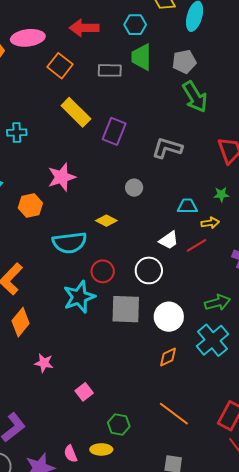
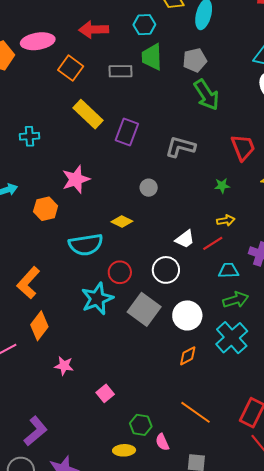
green star: (221, 195) -> (222, 186), moved
cyan trapezoid: (187, 206) -> (229, 270), moved
gray square: (126, 309) -> (144, 309), turned 36
pink semicircle: (71, 454) -> (162, 442), moved

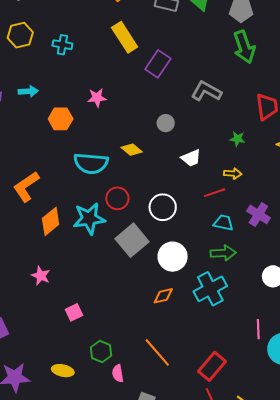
pink star: (76, 179) -> (97, 98), size x0.7
white trapezoid: (185, 239) -> (191, 158), moved
orange diamond: (39, 326) -> (51, 221), moved
yellow ellipse: (124, 450) -> (63, 371), moved

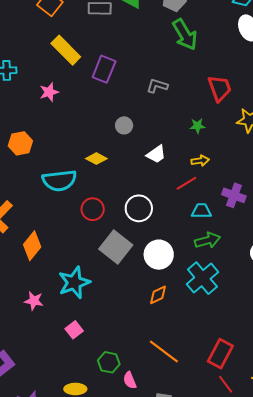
gray L-shape: (206, 91) -> (157, 86), size x0.7
pink star: (97, 98) -> (49, 92), moved
cyan star: (89, 218) -> (74, 283), moved

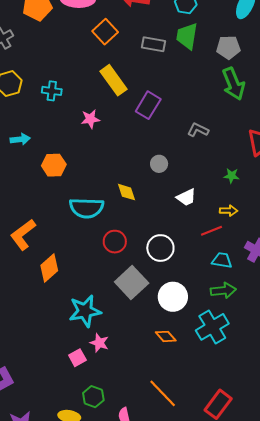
yellow diamond: (96, 159) -> (126, 192), turned 35
orange diamond: (158, 295) -> (166, 336), turned 65
pink star: (34, 301) -> (99, 343), moved
green hexagon: (109, 362) -> (93, 397), moved

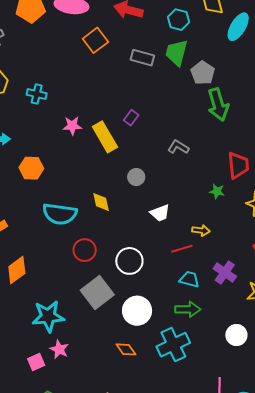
gray pentagon: (228, 47) -> (203, 73), moved, turned 30
yellow rectangle: (113, 80) -> (105, 137), moved
purple rectangle: (148, 105) -> (131, 118), size x0.6
green star: (231, 176) -> (217, 191), moved

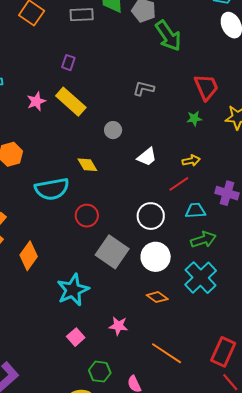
purple rectangle: (131, 118) -> (68, 63), moved
white circle: (129, 261) -> (151, 216), moved
pink star: (59, 349) -> (118, 326), moved

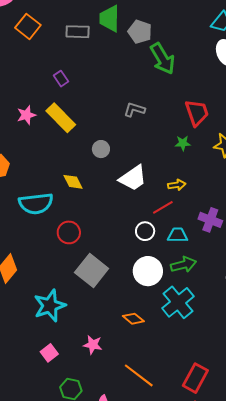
purple rectangle: (68, 63) -> (61, 79), turned -56
white trapezoid: (147, 157) -> (133, 178), size x1.4
white circle: (151, 216) -> (145, 231), moved, size x0.7
white circle: (156, 257) -> (148, 271), moved

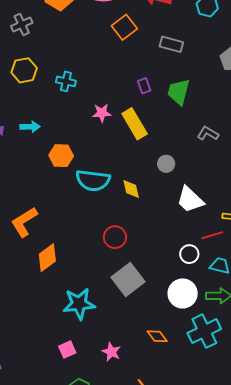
green trapezoid: (110, 19) -> (179, 92), moved
white trapezoid: (133, 178) -> (190, 200), turned 64
cyan semicircle: (36, 204) -> (93, 180), moved

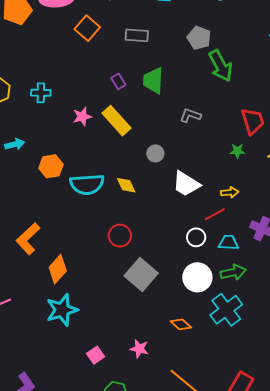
cyan star: (79, 304) -> (62, 310), moved

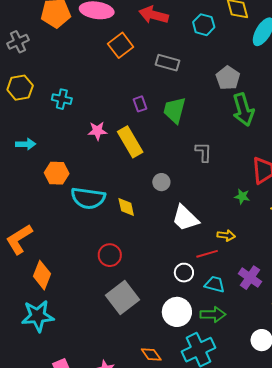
gray L-shape: (190, 115) -> (203, 152), turned 60
orange diamond: (58, 269) -> (42, 275), turned -32

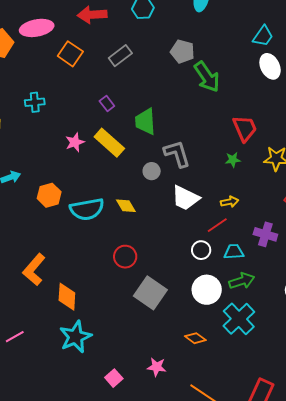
gray rectangle: (168, 63) -> (120, 56), turned -35
cyan cross: (62, 99) -> (35, 102), moved
green trapezoid: (174, 110) -> (145, 121), moved
gray L-shape: (203, 152) -> (177, 154), moved, size x1.4

